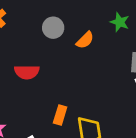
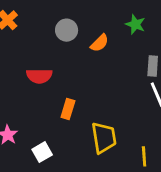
orange rectangle: (60, 115) -> (68, 109), moved

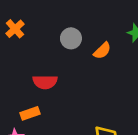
orange rectangle: (68, 109) -> (30, 113), moved, turned 54

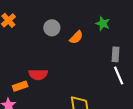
red semicircle: (45, 82) -> (38, 74), moved

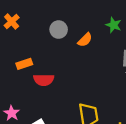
orange rectangle: (20, 86) -> (24, 64), moved

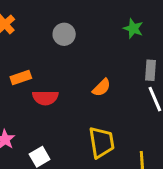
orange semicircle: (85, 40) -> (102, 88), moved

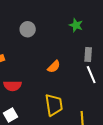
red semicircle: (45, 98) -> (12, 86), moved

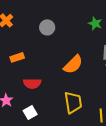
orange semicircle: (54, 67) -> (73, 64), size x1.5

